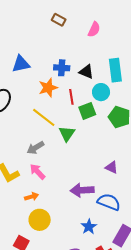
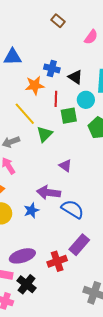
purple triangle: (112, 167) -> (65, 166), moved
blue star: (89, 227) -> (31, 210), moved

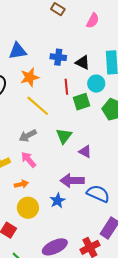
orange star: (35, 85) -> (30, 77), moved
green triangle: (44, 134) -> (64, 136), moved

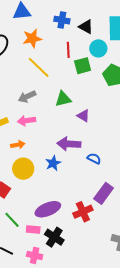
green triangle: (64, 136) -> (63, 99), turned 36
pink arrow: (28, 160) -> (26, 121), turned -60
blue semicircle: (98, 194) -> (94, 159), size x0.6

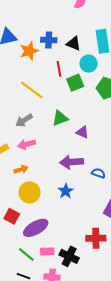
orange star: (32, 38) -> (29, 51), moved
blue star: (53, 163) -> (66, 191), moved
purple ellipse: (48, 209) -> (36, 228), moved
red cross: (83, 212) -> (96, 238), moved, turned 30
green line: (12, 220) -> (26, 254), moved

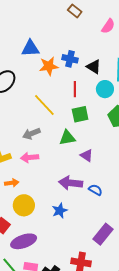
green square: (75, 83) -> (80, 114), moved
orange arrow: (21, 169) -> (12, 183), moved
blue semicircle: (98, 173) -> (95, 190), moved

